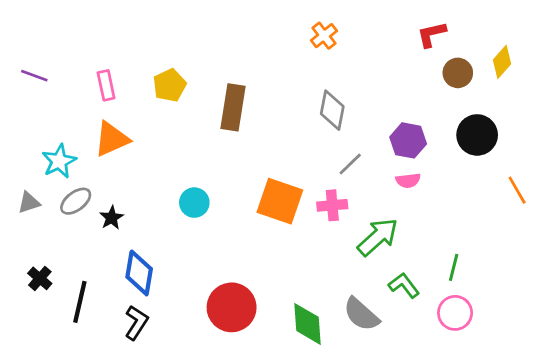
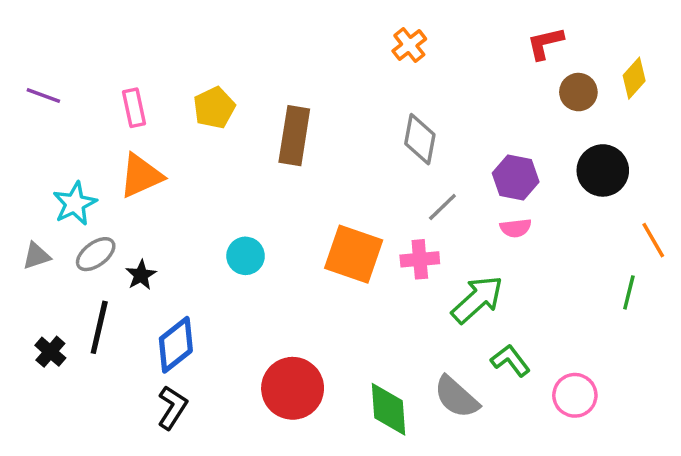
green line: (454, 267) -> (629, 292), moved
blue diamond: (139, 273) -> (176, 345), turned 42
black line: (80, 302) -> (99, 327), moved

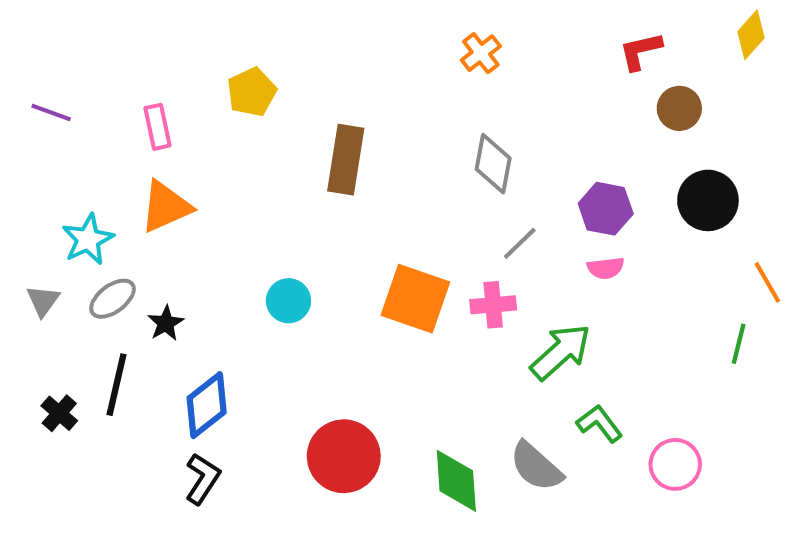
yellow diamond: (634, 78) -> (751, 35), moved
yellow pentagon: (214, 108) -> (252, 92), moved
gray triangle: (36, 256) -> (43, 301), turned -36

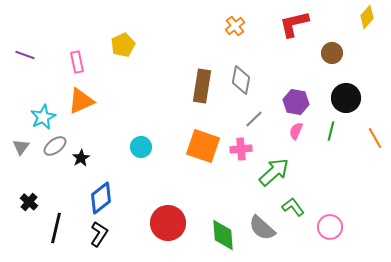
red L-shape: (640, 51) -> (294, 24), moved, size x1.4
brown rectangle: (346, 160) -> (202, 86), moved
pink semicircle: (606, 268) -> (296, 131), turned 120
green line: (739, 344) -> (331, 131), moved
black line: (117, 385) -> (56, 228), moved

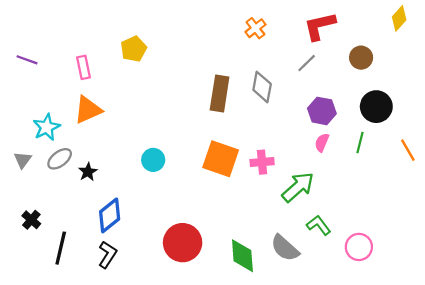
gray line: (254, 119) -> (307, 63), moved

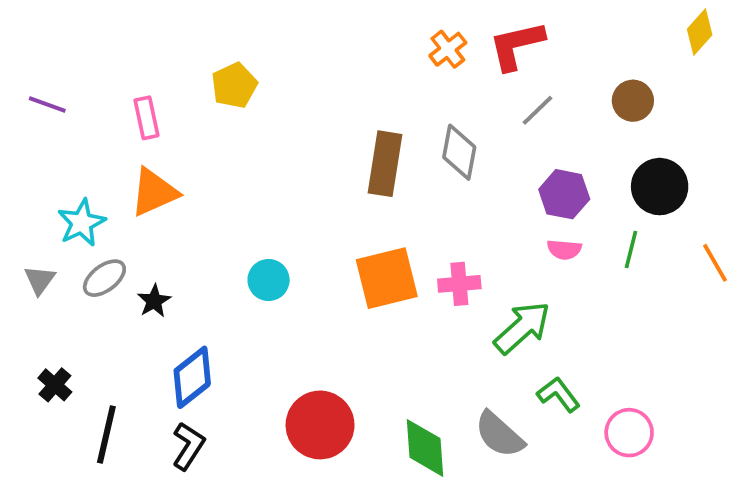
red L-shape: (320, 26) -> (517, 45), moved
pink semicircle: (322, 142) -> (564, 249), turned -108
orange square: (221, 159) -> (387, 278), turned -33

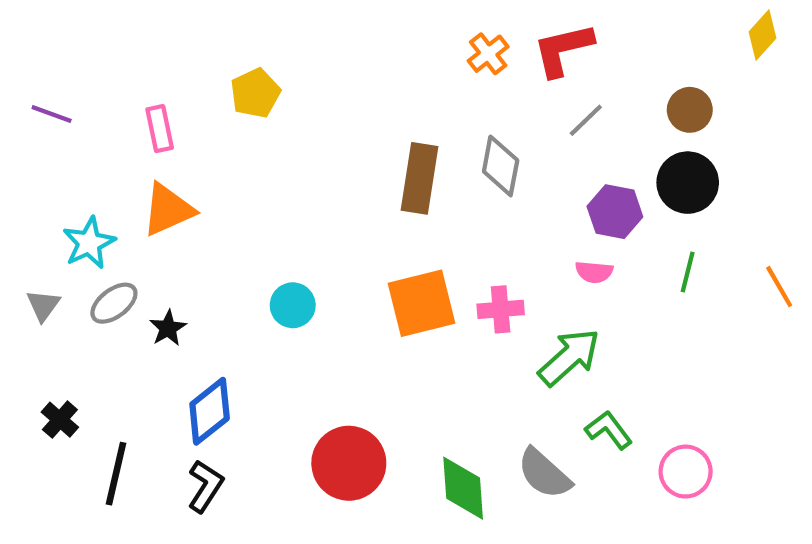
black circle: (660, 187) -> (688, 183), moved
pink semicircle: (564, 249) -> (594, 272), moved

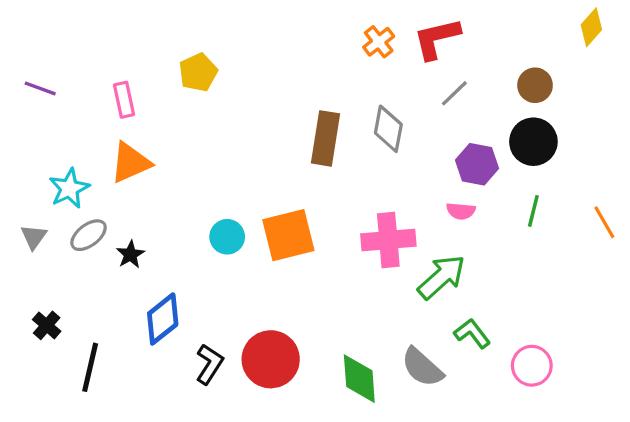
orange square: (422, 303) -> (288, 235), moved
pink cross: (501, 309) -> (388, 240), size x1.5
black L-shape: (205, 486) -> (209, 364), moved

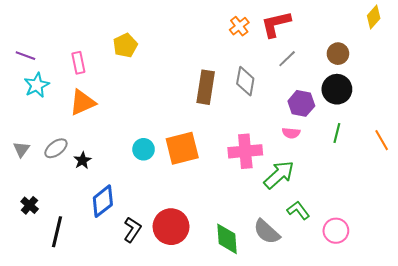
cyan star: (69, 188) -> (37, 85), moved

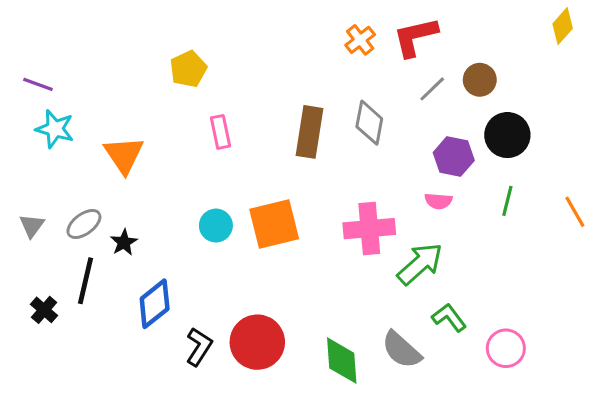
brown circle: (338, 54) -> (480, 80), moved
pink rectangle: (78, 63) -> (220, 132), moved
cyan star: (37, 85) -> (55, 129), turned -30
orange triangle: (82, 102) -> (124, 155), turned -40
black line: (57, 232) -> (85, 281), moved

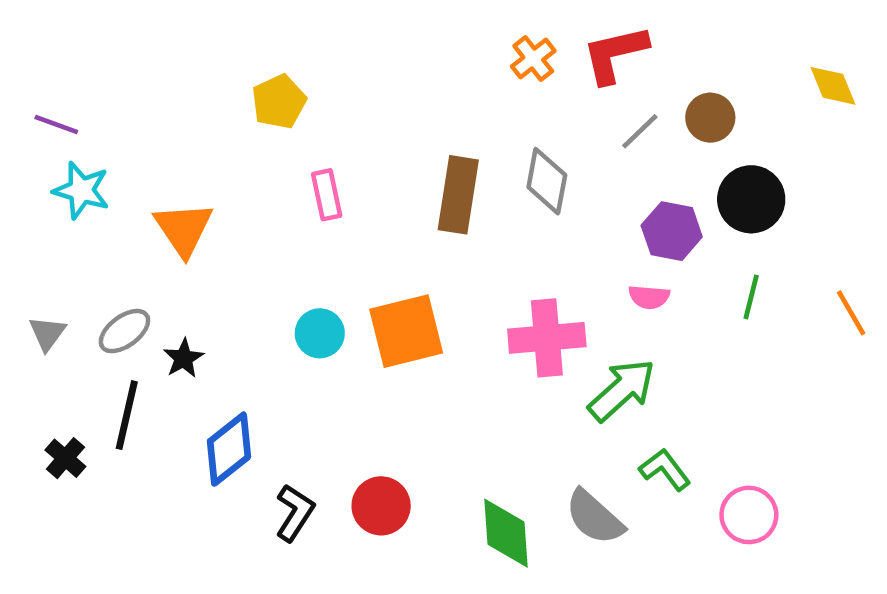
yellow diamond: (563, 26) -> (833, 86), moved, turned -64
red circle: (257, 342) -> (381, 506), size x0.7

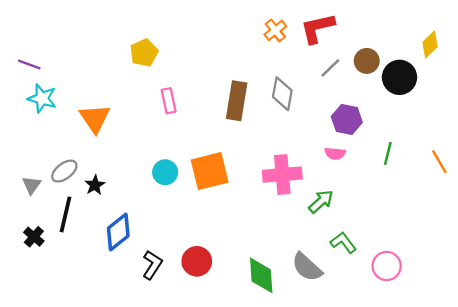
yellow diamond: (833, 86) -> (430, 45), turned 68
black circle: (751, 199) -> (400, 77), moved
gray triangle: (47, 333) -> (32, 185), moved
green arrow: (622, 390) -> (321, 202), size x0.7

